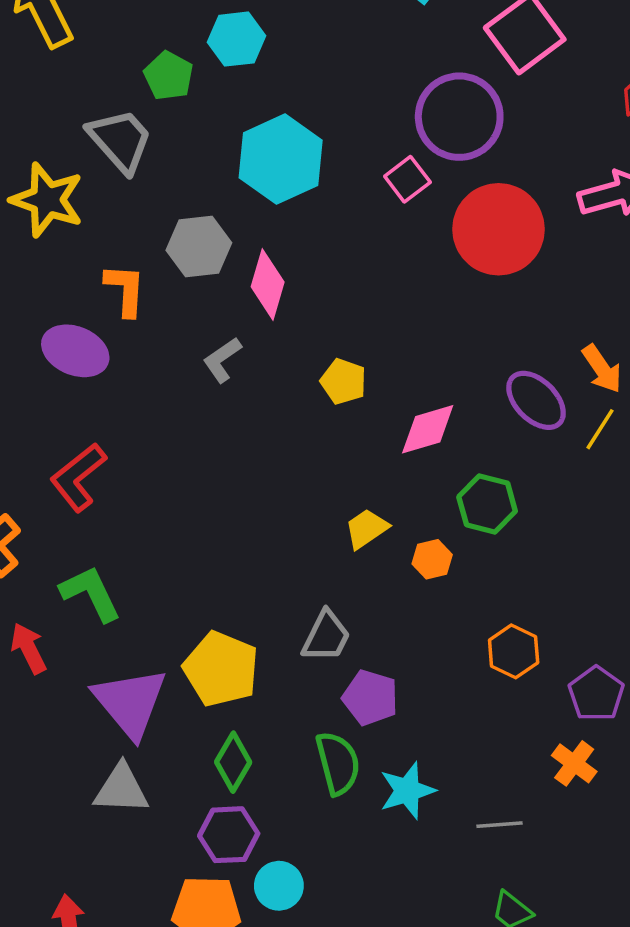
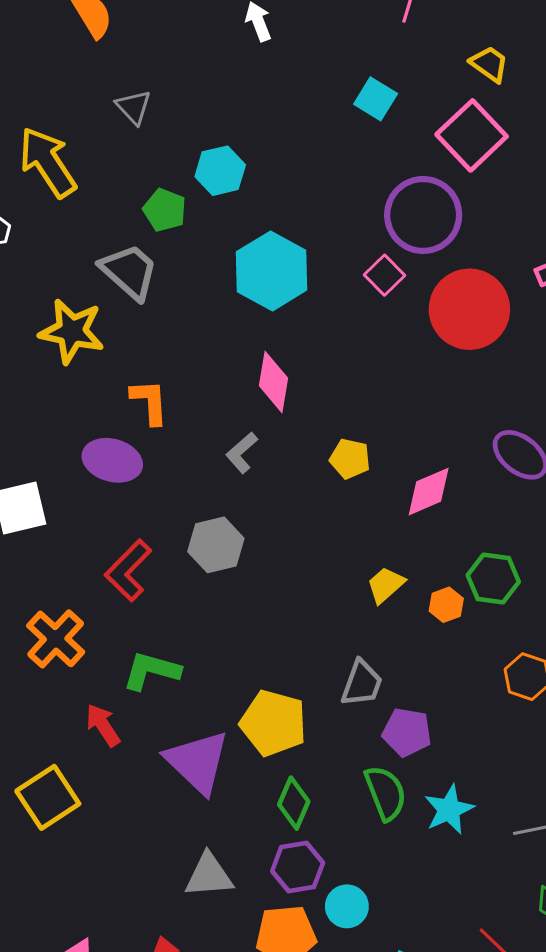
gray hexagon: (199, 246) -> (216, 545), moved
green hexagon: (487, 504) -> (493, 578), moved
green L-shape: (91, 593) -> (151, 671), turned -42
gray triangle: (121, 789) -> (209, 875), moved

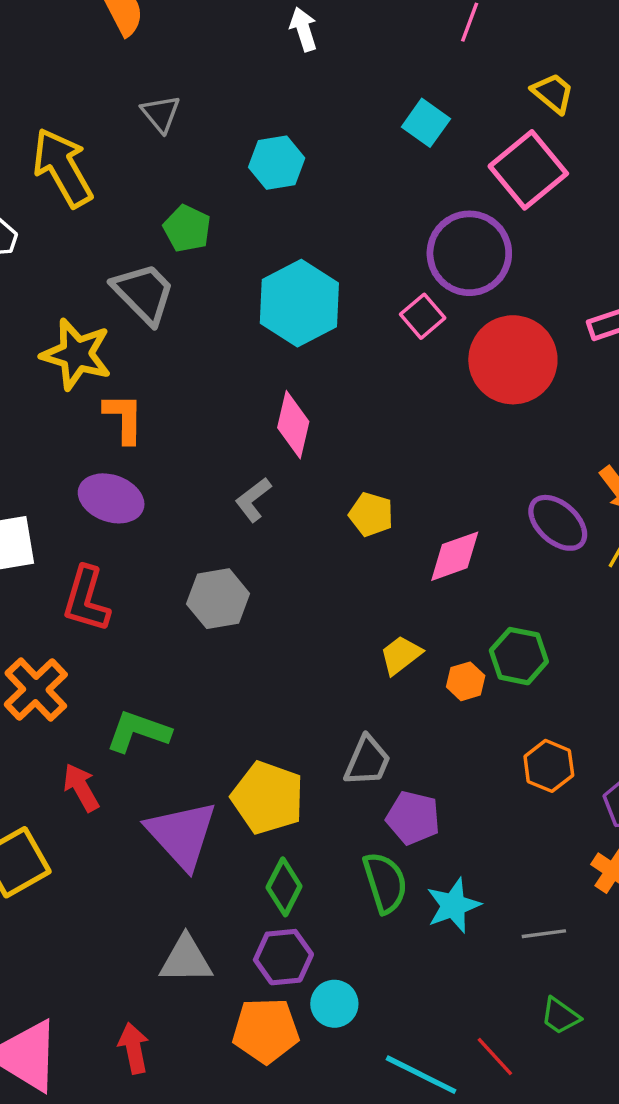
cyan hexagon: (220, 171) -> (277, 163), moved
orange L-shape: (149, 402) -> (124, 418), moved
red L-shape: (128, 570) -> (86, 599), moved, turned -32

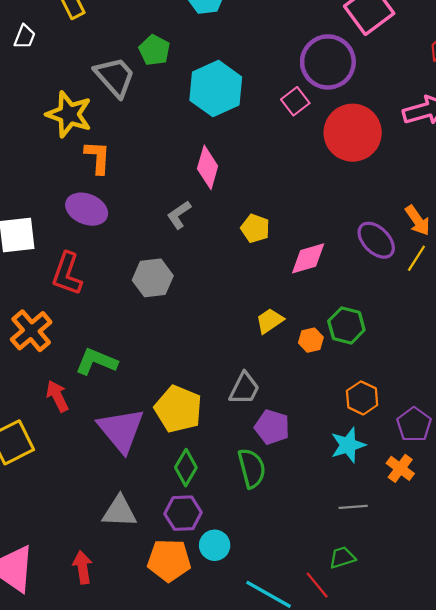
green pentagon: (187, 229) -> (154, 50), moved
cyan star: (453, 905) -> (348, 445), moved
green trapezoid: (560, 1016) -> (342, 558), moved, turned 124

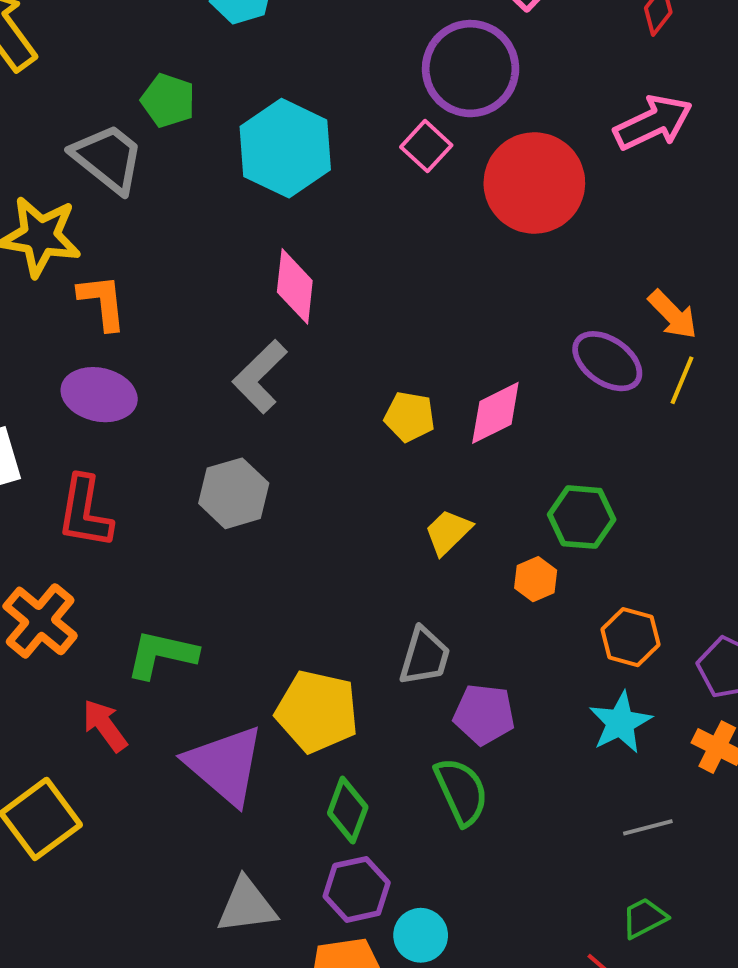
gray L-shape: (179, 215) -> (260, 377), size x1.4
yellow pentagon: (255, 228) -> (410, 417), moved
orange hexagon: (311, 340) -> (536, 579), moved

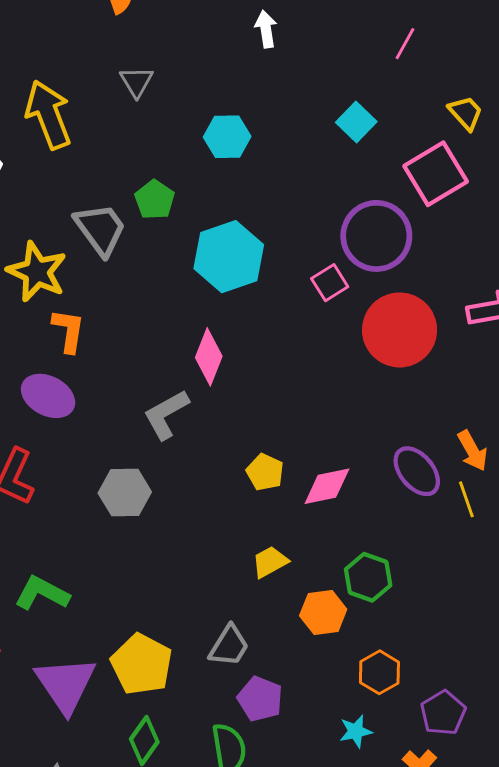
yellow line: (682, 380) -> (466, 499), turned -57
orange hexagon: (536, 579) -> (323, 613), size x1.4
cyan star: (620, 723) -> (356, 731), size x0.7

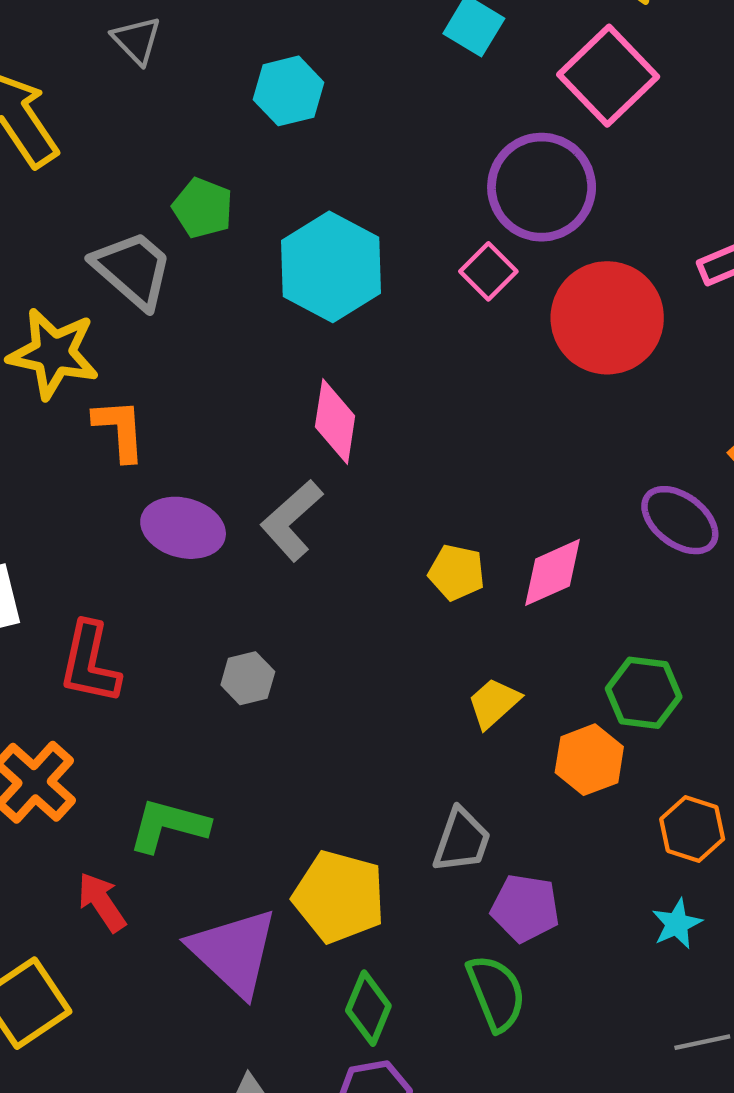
purple ellipse: (48, 396) -> (183, 528), moved
gray hexagon: (125, 493) -> (248, 678), moved, size x0.7

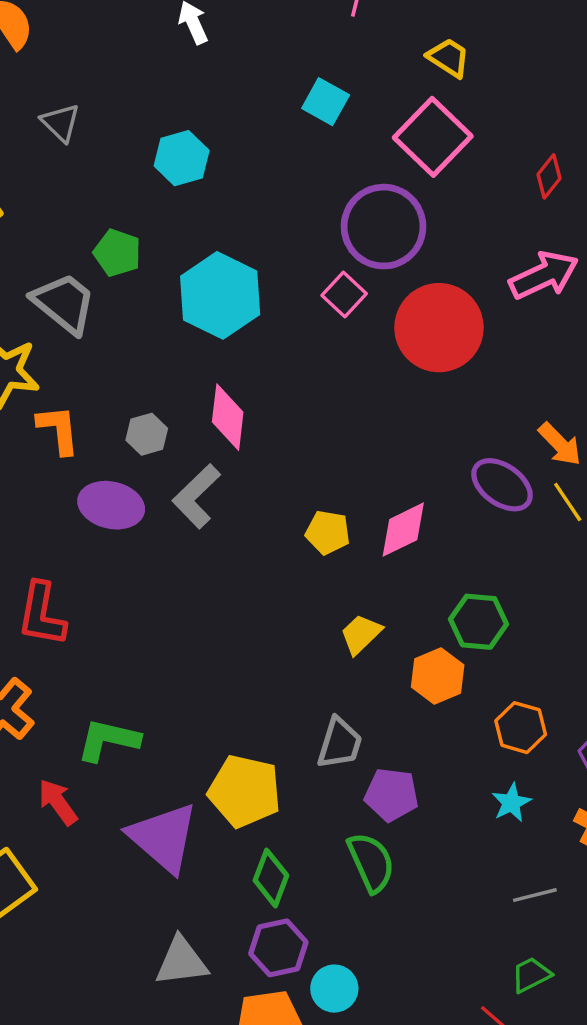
gray hexagon: (248, 678) -> (147, 434), moved

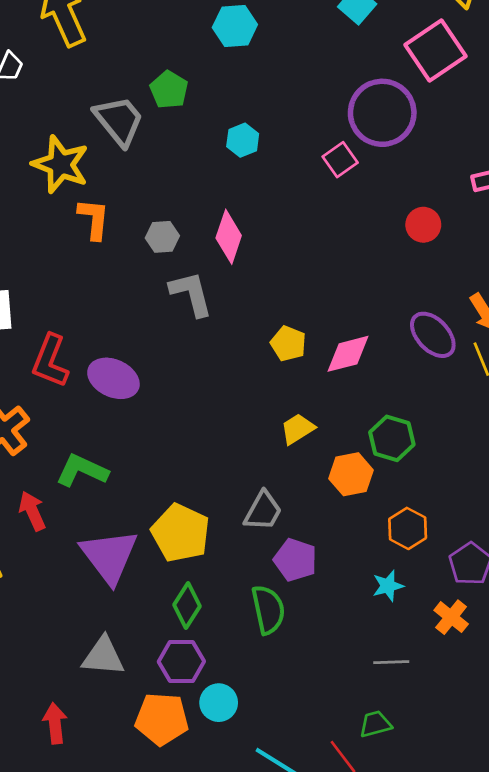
cyan hexagon: (220, 295) -> (243, 140), size x0.5
red circle: (439, 328) -> (423, 225), moved, size x0.5
gray L-shape: (196, 496) -> (191, 294), turned 108
purple ellipse: (111, 505) -> (113, 378), moved

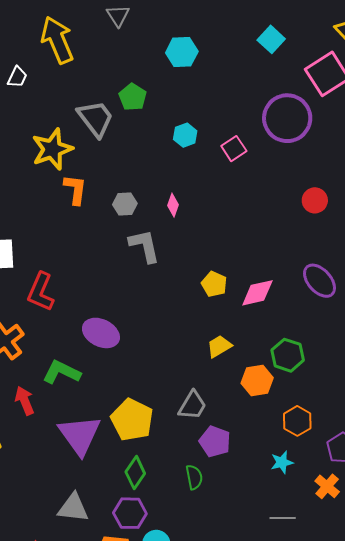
pink square: (340, 160) -> (234, 149), moved
yellow star: (61, 164) -> (52, 149), turned 30
pink diamond: (229, 237) -> (173, 205), size x0.6
purple ellipse: (113, 378) -> (101, 333), moved
green semicircle: (268, 610) -> (194, 477), size x0.7

